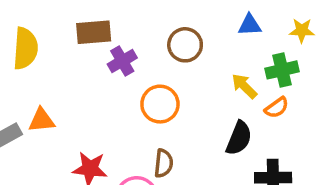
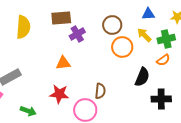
yellow arrow: (244, 86) -> (144, 35), moved
orange circle: (160, 104) -> (122, 47), moved
orange triangle: (42, 120) -> (63, 63), moved

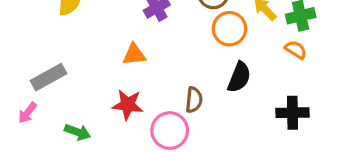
orange semicircle: (163, 60) -> (296, 50), turned -112
black semicircle: (142, 77) -> (239, 77), moved

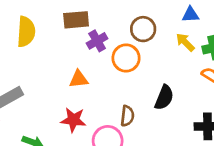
orange circle: (229, 29) -> (126, 58), moved

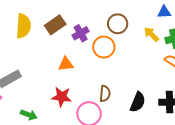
blue triangle: (190, 15) -> (164, 12), moved
brown rectangle: (76, 20) -> (55, 25), moved, turned -30
black semicircle: (164, 97) -> (138, 102), moved

